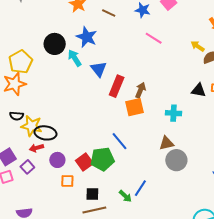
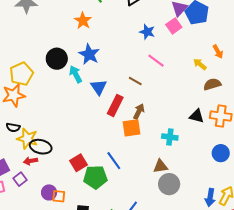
brown line: (109, 13) -> (135, 81), moved
yellow arrow: (198, 46) -> (200, 64), moved
purple circle: (57, 160) -> (49, 192), moved
red square: (84, 162) -> (79, 163), moved

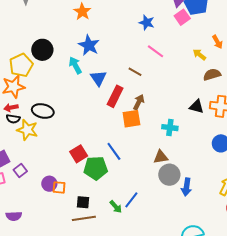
pink square: (174, 26) -> (182, 17), moved
black circle: (57, 59) -> (42, 50), moved
black ellipse: (41, 147) -> (43, 111), moved
red arrow: (30, 161) -> (11, 108), moved
blue arrow: (210, 197) -> (186, 187), moved

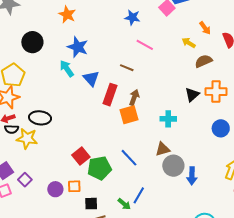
black circle: (42, 50) -> (32, 42), moved
black triangle: (197, 107) -> (192, 95), turned -49
blue line: (114, 151) -> (129, 158), moved
orange square: (59, 187) -> (74, 186), moved

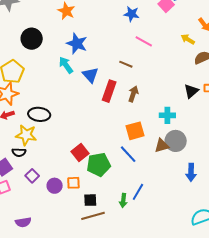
orange square: (129, 115) -> (135, 131), moved
black semicircle: (12, 129) -> (19, 152), moved
gray circle: (173, 166) -> (176, 141), moved
purple square: (25, 180) -> (32, 176), moved
green arrow: (124, 204) -> (123, 200), turned 56

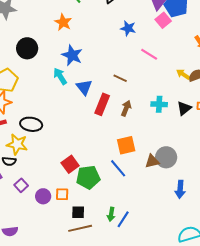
yellow arrow: (188, 39) -> (183, 74), moved
pink line: (144, 41) -> (149, 54), moved
cyan cross: (167, 115) -> (159, 104), moved
blue line: (138, 192) -> (123, 219), moved

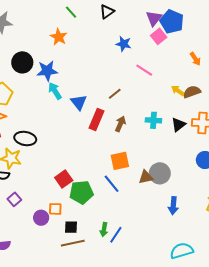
blue star: (72, 55) -> (47, 71), moved, turned -30
brown line: (120, 78) -> (115, 94), turned -64
purple circle: (43, 196) -> (41, 218), moved

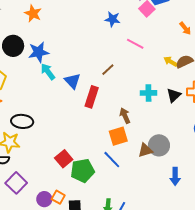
orange star: (59, 37) -> (33, 13), moved
brown arrow: (120, 124) -> (125, 116), moved, turned -42
purple square: (14, 199) -> (16, 183), size x1.5
orange square: (55, 209) -> (58, 197), moved, turned 32

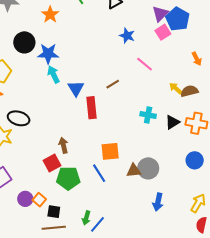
red rectangle: (92, 97) -> (92, 108), turned -35
brown arrow: (125, 116) -> (63, 145), moved

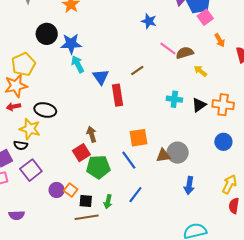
pink square: (163, 32) -> (205, 17), moved
brown semicircle: (189, 91) -> (185, 53), moved
green arrow: (86, 218) -> (108, 202), moved
blue line: (98, 224) -> (135, 195), moved

